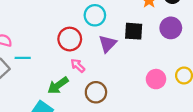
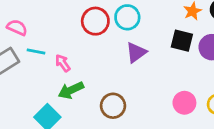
black square: (134, 31) -> (182, 41), moved
red circle: (70, 39) -> (95, 21), moved
pink arrow: (78, 66) -> (63, 63), moved

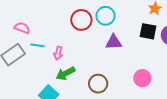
purple triangle: (136, 52) -> (114, 42), turned 36
pink arrow: (63, 63) -> (58, 53), turned -128
pink circle: (184, 103) -> (142, 78), moved

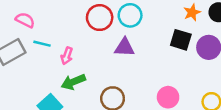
purple triangle: (114, 42) -> (124, 47), moved

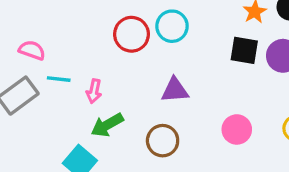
purple triangle: (124, 47) -> (175, 90), moved

